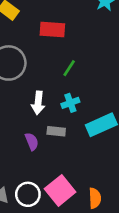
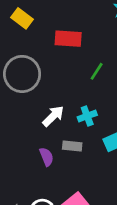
green line: (69, 68) -> (97, 71), moved
white arrow: (38, 103) -> (53, 116), turned -140

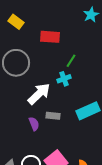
white arrow: (53, 116) -> (39, 94), size x1.4
cyan cross: (87, 116) -> (64, 79), moved

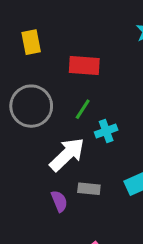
yellow rectangle: (16, 22) -> (31, 42), turned 42
green line: (71, 61) -> (83, 109), moved

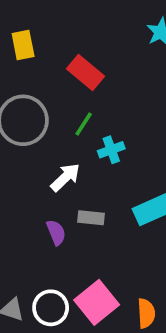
red rectangle: (84, 66) -> (86, 73), turned 36
white arrow: (67, 154) -> (65, 177), size x0.7

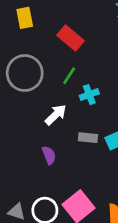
gray rectangle: (91, 218) -> (88, 138), moved

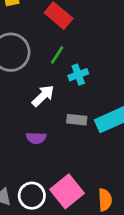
purple semicircle: (49, 155) -> (36, 138), turned 114

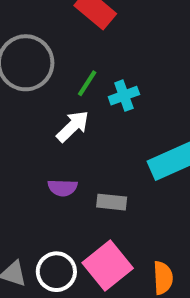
green line: (57, 55) -> (87, 83), moved
gray rectangle: (77, 120) -> (112, 202), moved

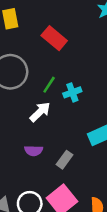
gray rectangle: (112, 202) -> (65, 160), turned -60

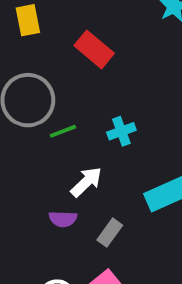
green line: (49, 85) -> (63, 131), moved, turned 36
white arrow: (40, 112) -> (86, 182), moved

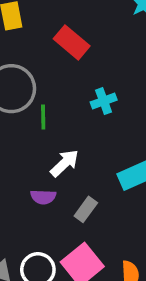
green line: (63, 131) -> (43, 117), turned -70
cyan cross: (121, 131) -> (104, 101), moved

